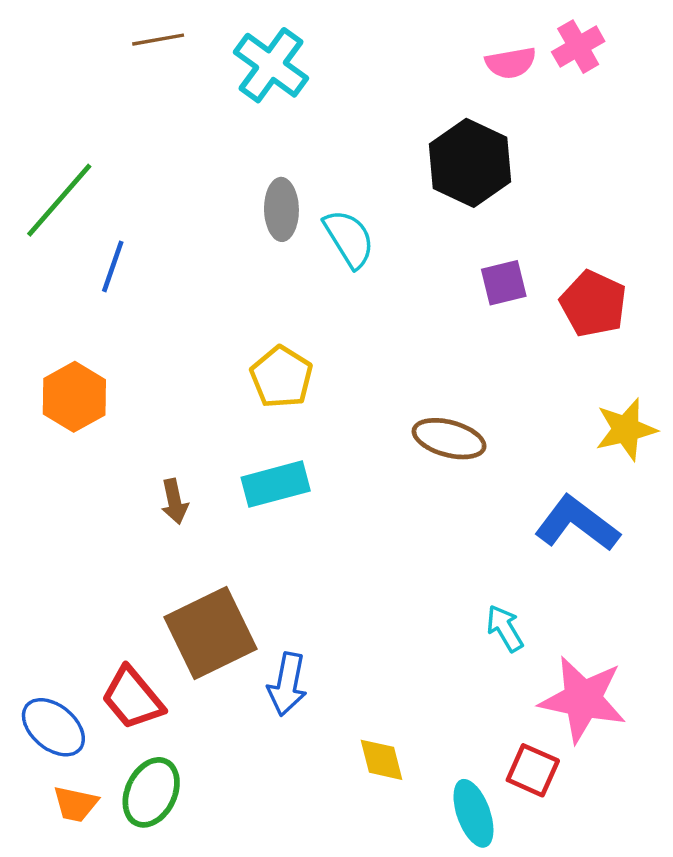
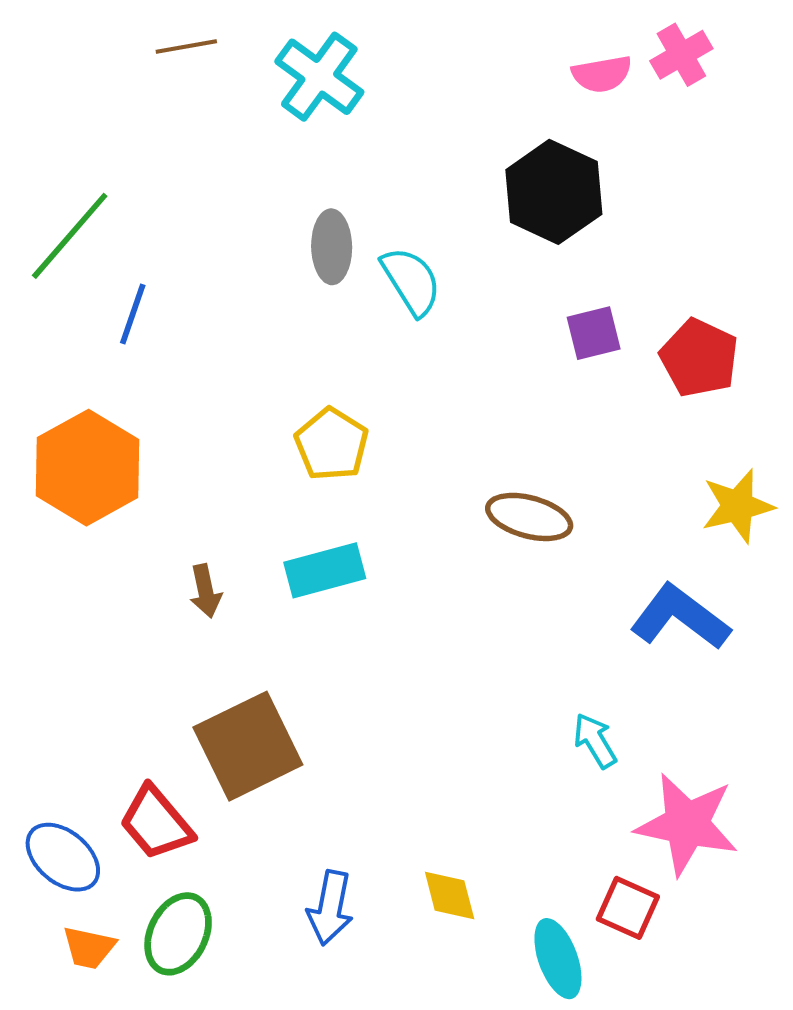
orange hexagon: (74, 397) -> (88, 468), size x1.4
blue arrow: (287, 684) -> (330, 908), moved

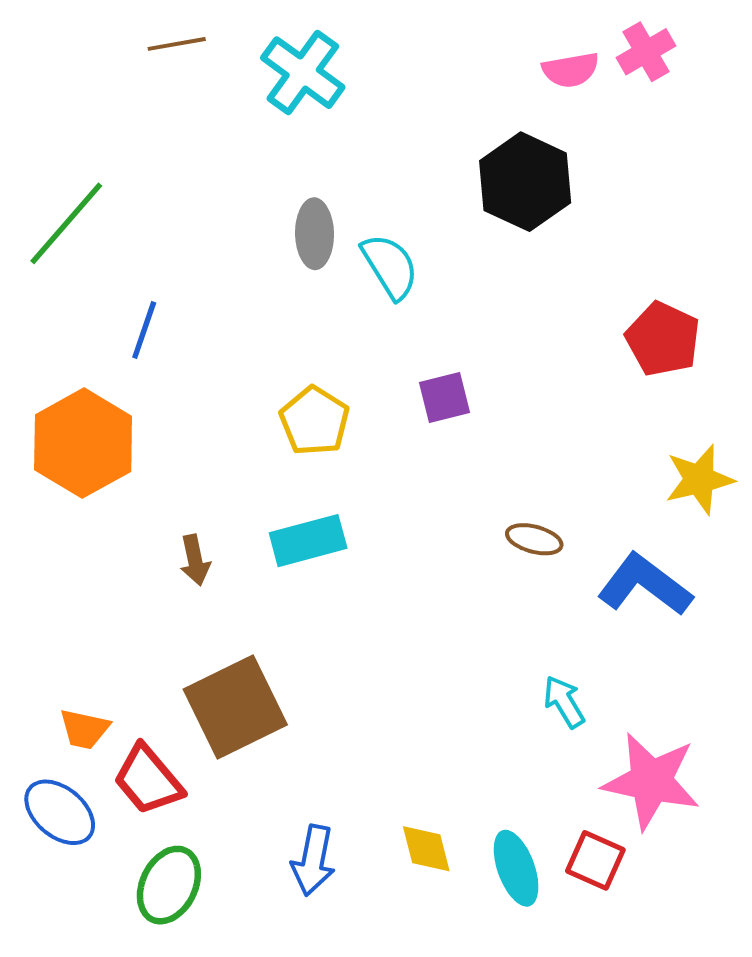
blue line: (133, 314) -> (144, 330), moved
purple square: (594, 333) -> (445, 398), moved
brown ellipse: (529, 517) -> (534, 539), moved, size x0.7
orange trapezoid: (89, 948) -> (84, 729), moved
cyan ellipse: (558, 959) -> (516, 868), moved

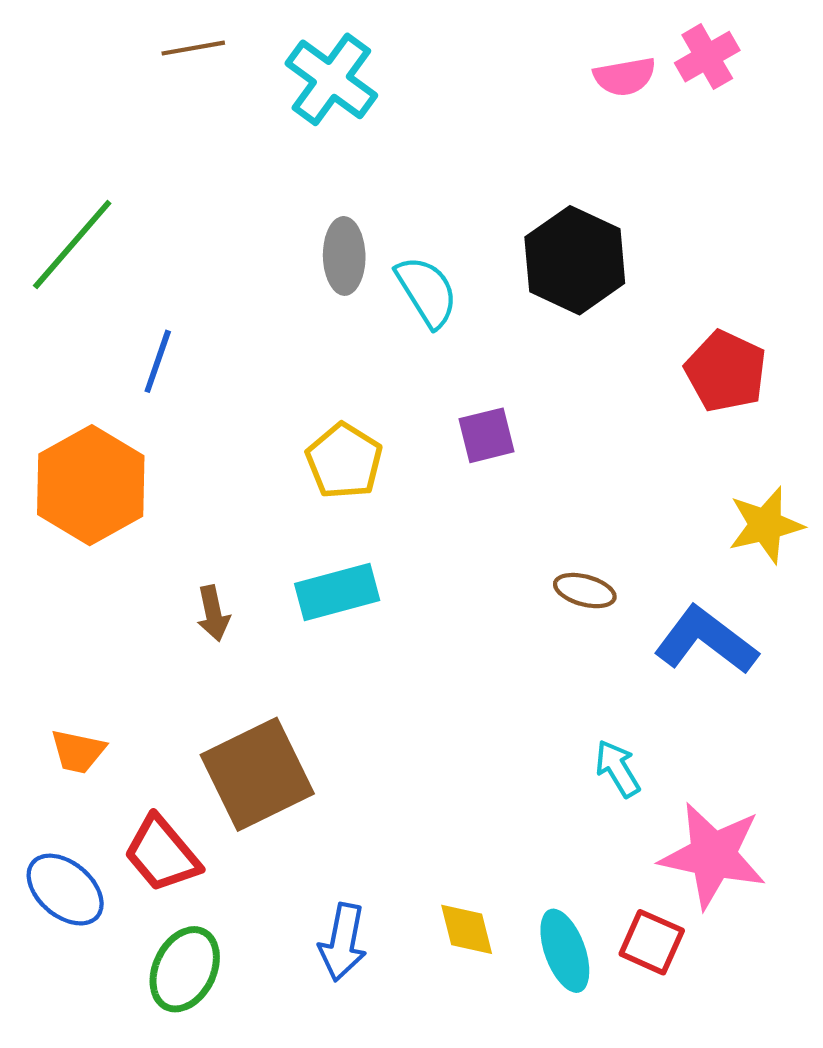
black hexagon: (525, 182) -> (575, 260), moved
orange trapezoid: (84, 729) -> (78, 751), moved

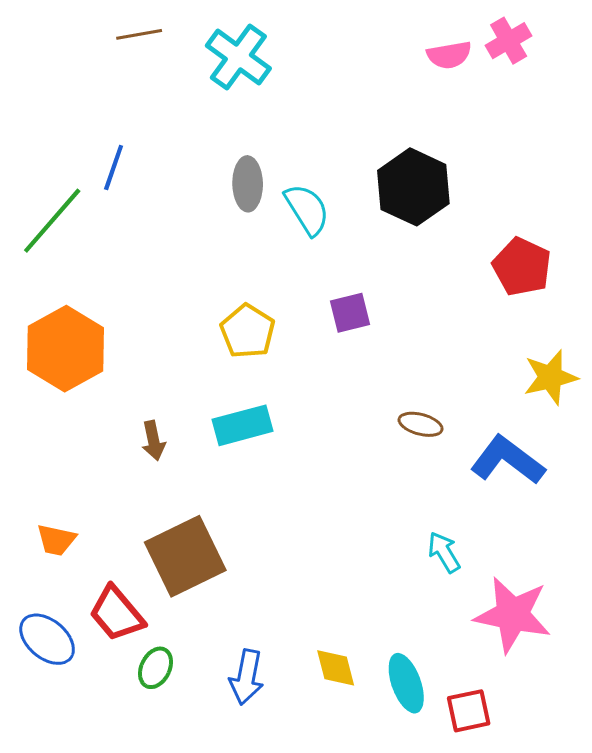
green line: (72, 245) -> (52, 221), moved
blue line: (158, 361) -> (114, 167), moved
red square: (652, 942) -> (469, 711), moved, turned -36
green ellipse: (185, 969) -> (156, 668), moved, size x0.7

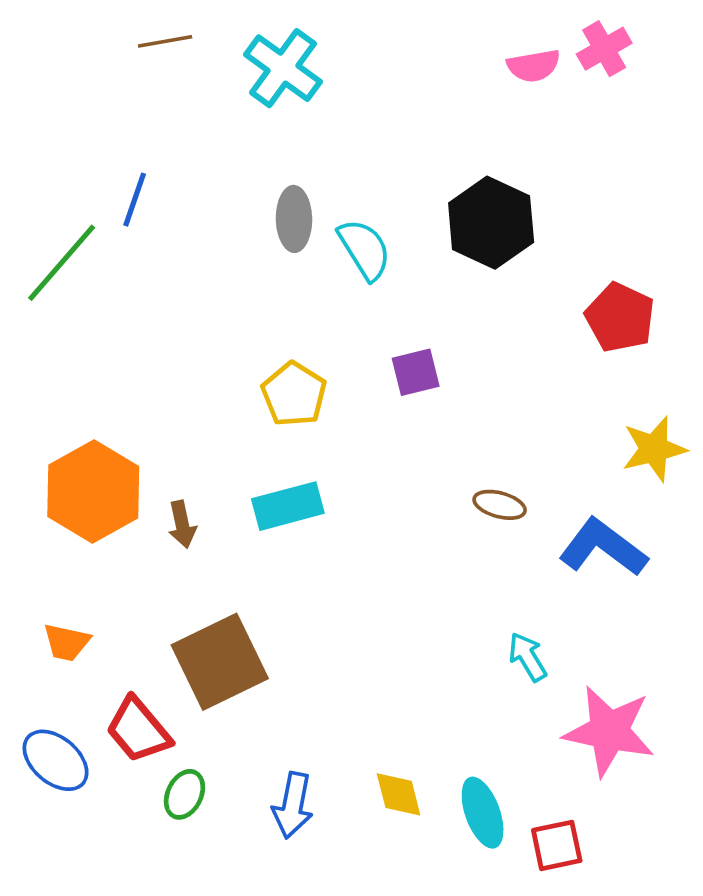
orange hexagon: (65, 349) -> (93, 491), moved

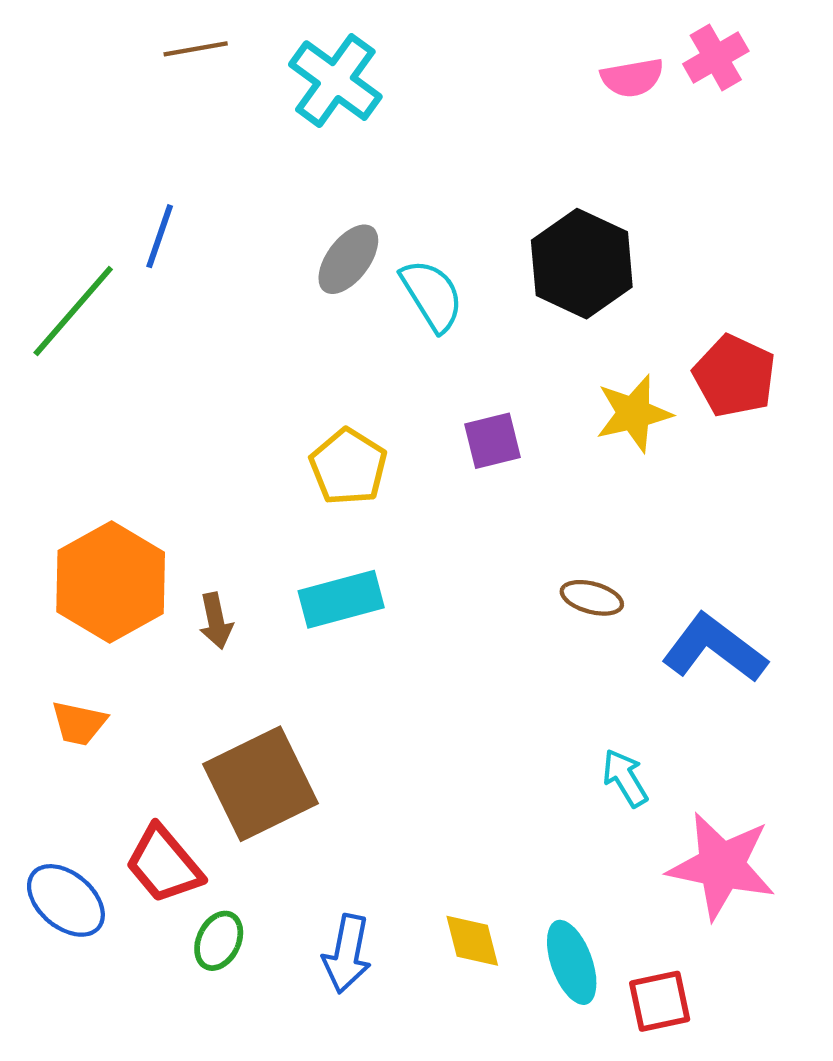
gray ellipse: (294, 219) -> (348, 259), turned 38
yellow star: (654, 449) -> (634, 413), moved
orange trapezoid: (66, 642) -> (79, 723), moved

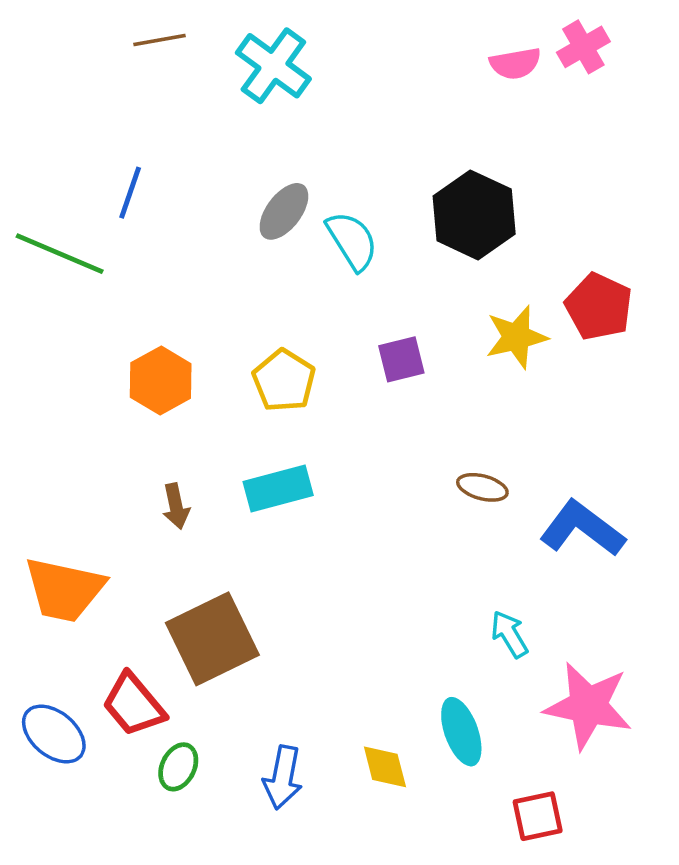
green line: (73, 311) -> (60, 254), turned 72
orange hexagon: (111, 582) -> (161, 381), moved, size x0.7
orange trapezoid: (79, 723) -> (64, 590), size x1.8
cyan ellipse: (572, 962) -> (461, 732), moved

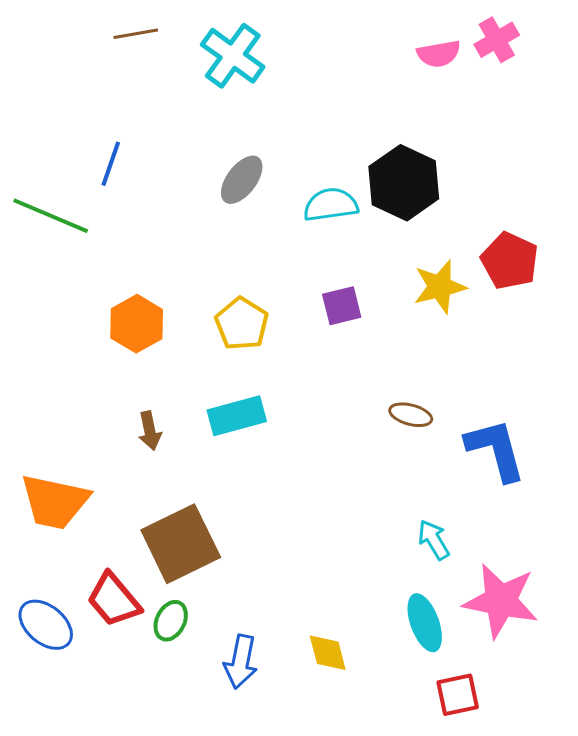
cyan semicircle: (352, 241) -> (331, 205), moved, turned -66
blue L-shape: (582, 528) -> (496, 450), turned 38
cyan ellipse: (461, 732) -> (425, 623), moved
green ellipse: (178, 767) -> (171, 621), moved

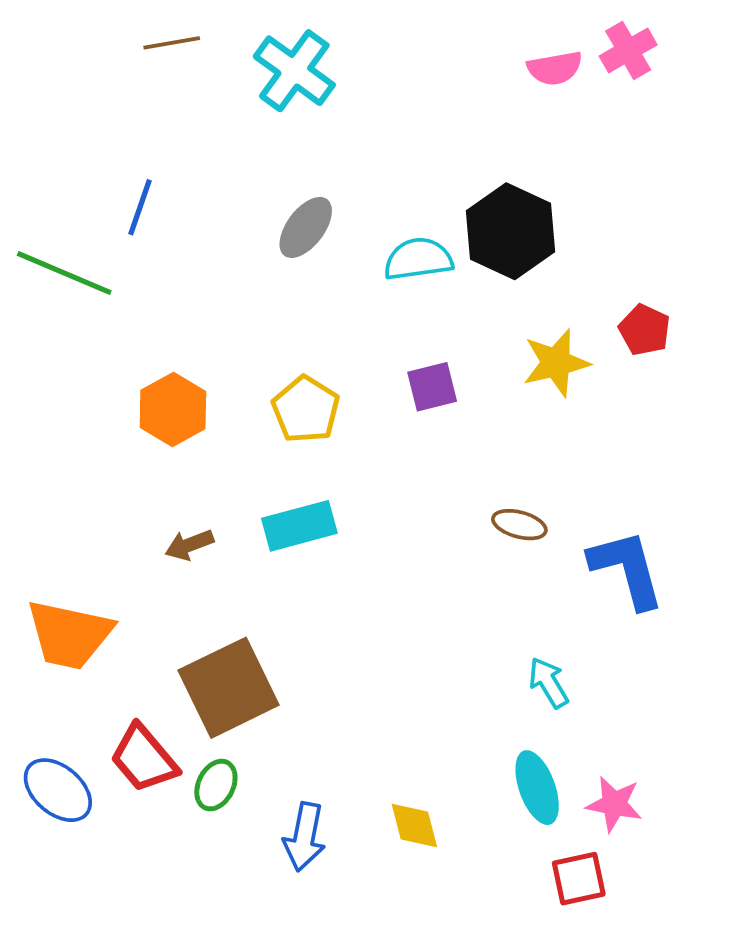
red pentagon: (510, 261) -> (645, 330), size x0.7
brown arrow: (150, 431) -> (189, 545), turned 81
pink star: (501, 601) -> (614, 804), moved, size x0.6

